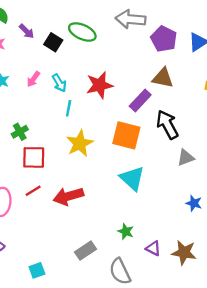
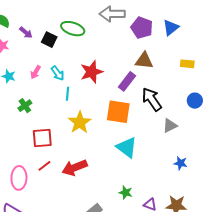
green cross: (20, 132) -> (25, 106), moved

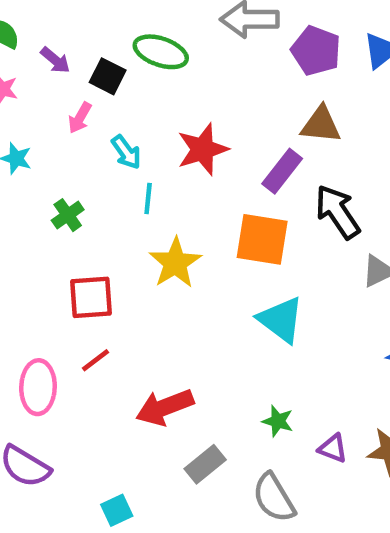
pink arrow: (36, 72) -> (80, 118), moved
green cross: (25, 106) -> (68, 215), moved
red arrow: (75, 168) -> (165, 407), moved

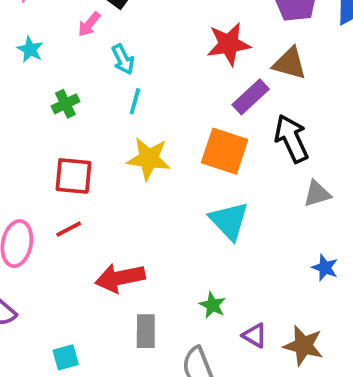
red star: (203, 149) -> (229, 44), moved
yellow star: (175, 263) -> (149, 159), turned 30
gray rectangle: (205, 464) -> (146, 331), turned -60

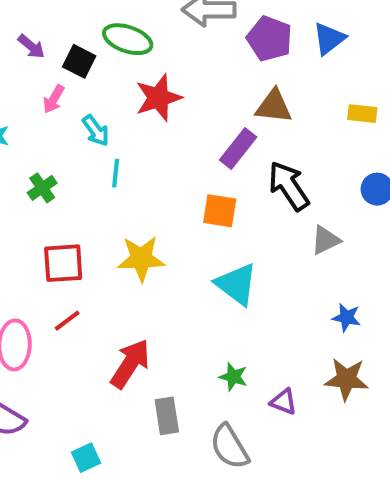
red star: (229, 44) -> (158, 98), moved
orange square: (225, 151) -> (220, 211), size x0.7
yellow star: (149, 159) -> (141, 259), moved
red arrow: (120, 278) -> (130, 364), turned 144
brown star: (303, 346) -> (346, 379), moved

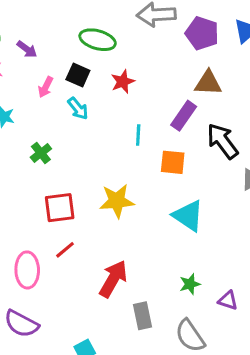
black square: (79, 61) -> (78, 75), moved
red star: (158, 98) -> (123, 82), size x0.7
cyan line: (116, 173) -> (138, 135), moved
green star: (233, 377) -> (190, 284), turned -30

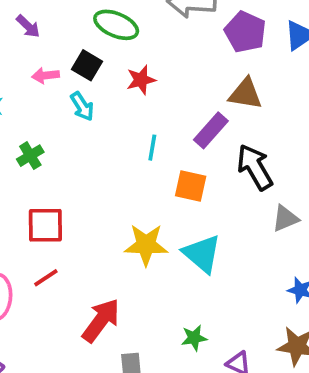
pink arrow: (46, 87) -> (46, 75), turned 50
yellow star: (117, 201) -> (146, 245), moved

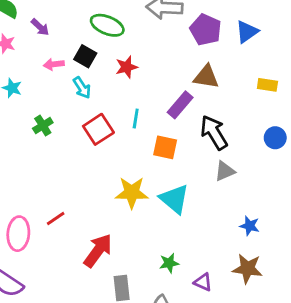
gray triangle: (285, 218) -> (225, 171), moved
red square: (45, 225) -> (98, 129), moved, turned -32

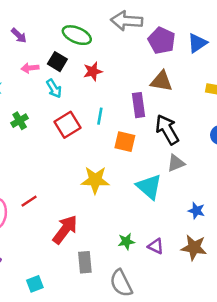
purple rectangle: (180, 105) -> (138, 105), turned -50
cyan triangle: (174, 199) -> (149, 187), moved
purple triangle: (203, 282) -> (156, 246), moved

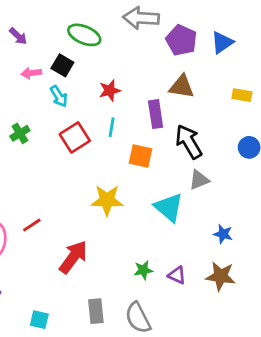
red star: (93, 71) -> (110, 90), moved
gray rectangle: (85, 262) -> (96, 311), moved
cyan square: (35, 284) -> (39, 320), turned 35

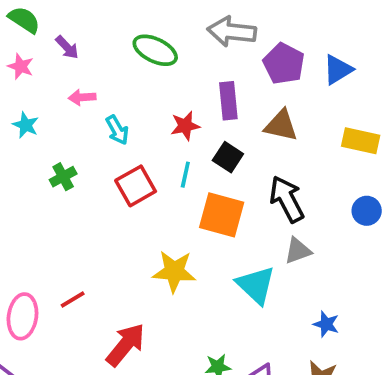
black square: (62, 65) -> (228, 157), moved
yellow rectangle: (242, 95) -> (361, 141), size x1.4
purple rectangle: (156, 114) -> (228, 101), moved
orange square: (140, 156) -> (222, 215), size x1.4

